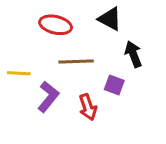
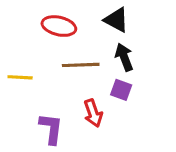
black arrow: (133, 54) -> (124, 57), moved
purple L-shape: (48, 97) -> (51, 129), moved, turned -32

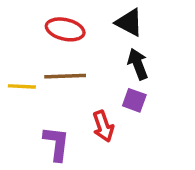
brown line: (81, 65) -> (65, 76), moved

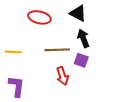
brown line: (65, 76) -> (57, 50), moved
purple L-shape: (56, 144) -> (16, 86), moved

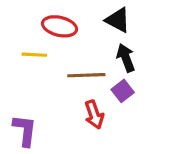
yellow line: (13, 52) -> (34, 55), moved
purple square: (81, 60) -> (123, 91), turned 32

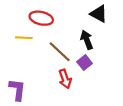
black triangle: (118, 20) -> (99, 14), moved
brown line: (86, 75) -> (60, 52), turned 45

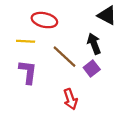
red arrow: (65, 79) -> (70, 99), moved
purple L-shape: (17, 90) -> (28, 72), moved

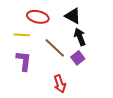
black triangle: (107, 15) -> (73, 16), moved

